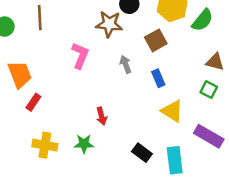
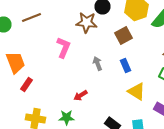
brown line: (40, 18) -> (32, 18), turned 72
gray arrow: (126, 64) -> (98, 64), moved
red arrow: (102, 116) -> (80, 96), turned 72

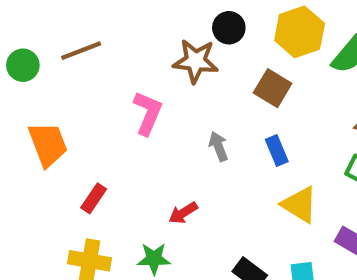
brown square: (124, 36) -> (273, 88), turned -30
red rectangle: (26, 84) -> (94, 198), moved

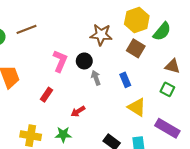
black circle: (229, 28) -> (84, 61), moved
brown star: (196, 61) -> (101, 35), moved
brown square: (273, 88) -> (136, 48), moved
red rectangle: (94, 198) -> (46, 95), moved

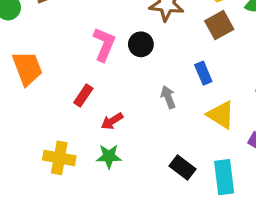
brown square: (136, 48) -> (219, 25), turned 30
gray arrow: (96, 78) -> (168, 97), moved
red arrow: (78, 111) -> (112, 121), moved

